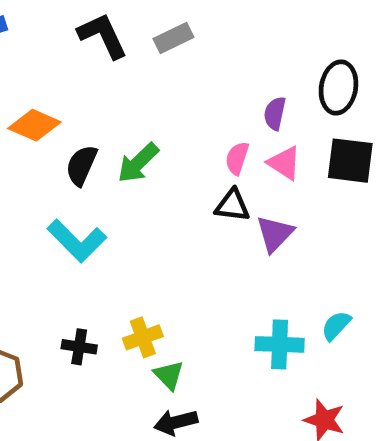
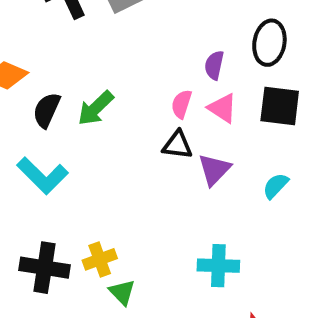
cyan semicircle: (336, 326) -> (276, 186), moved
black cross: (79, 347) -> (45, 268), size x1.6

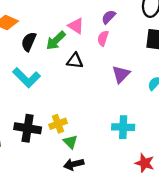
purple semicircle: (214, 65) -> (109, 17), moved, turned 32
pink triangle: (222, 108) -> (76, 26), moved
black triangle: (177, 145) -> (75, 61), moved

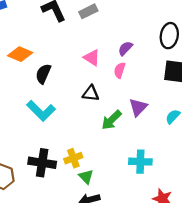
green arrow: (56, 41) -> (111, 120), moved

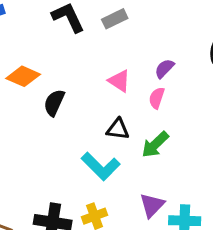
purple triangle: (138, 107) -> (152, 205), moved
cyan L-shape: (41, 111) -> (101, 166), moved
green arrow: (111, 120) -> (155, 145), moved

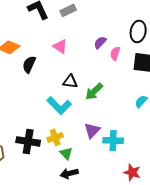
pink triangle: (119, 81) -> (60, 46), moved
pink semicircle: (157, 98) -> (115, 53), moved

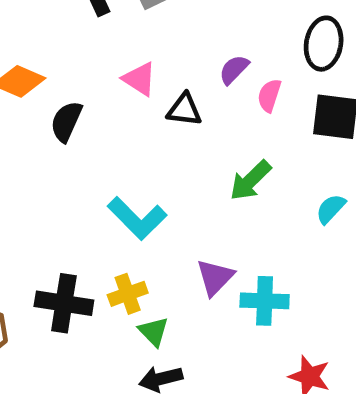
black triangle: (70, 81) -> (184, 110), moved
green arrow: (94, 91) -> (250, 180), moved

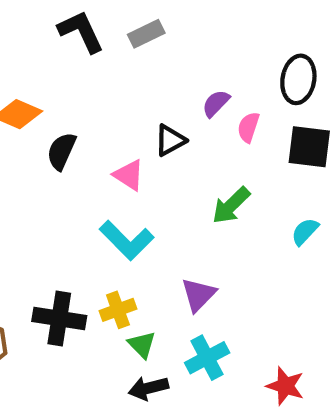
pink triangle: (139, 79) -> (129, 175), moved
black triangle: (184, 110) -> (170, 140), turned -36
cyan cross: (265, 301) -> (207, 358), moved, turned -30

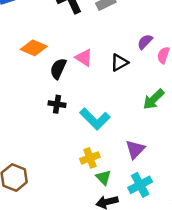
pink triangle: (129, 175) -> (84, 58), moved
black cross: (59, 319) -> (57, 104), moved, size x0.6

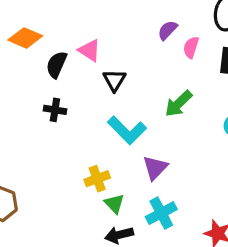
black triangle: (119, 63) -> (114, 80), moved, turned -30
cyan L-shape: (95, 119) -> (127, 130), moved

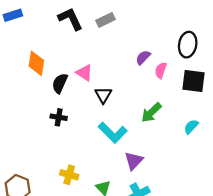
orange diamond: (25, 38) -> (36, 63), turned 75
yellow cross: (97, 179) -> (69, 175), moved, turned 36

